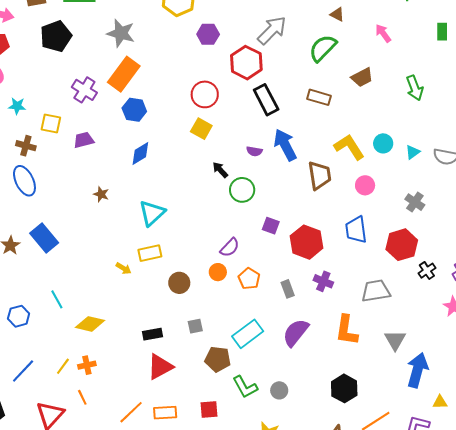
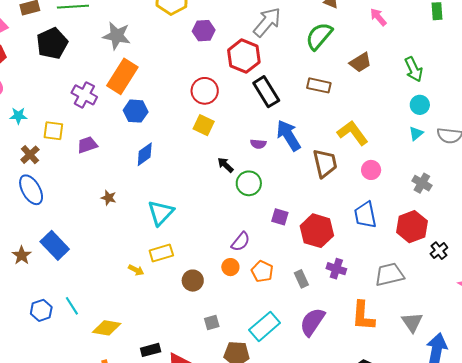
cyan circle: (383, 143) -> (420, 105), moved
brown cross: (26, 146) -> (30, 155), turned 36
blue hexagon: (19, 316) -> (41, 310), moved
black rectangle: (153, 334) -> (151, 350), moved

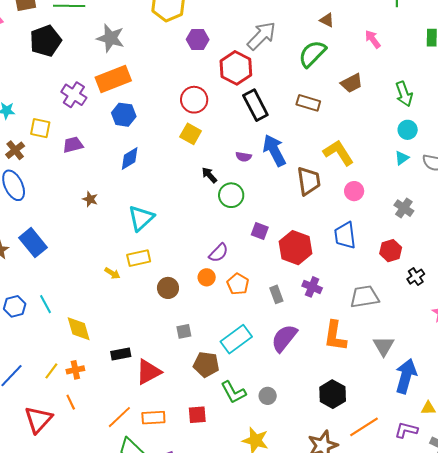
orange rectangle: (122, 76) -> (113, 79), turned 32
red hexagon: (412, 227) -> (391, 251), size x0.7
yellow diamond: (107, 328) -> (79, 329), turned 60

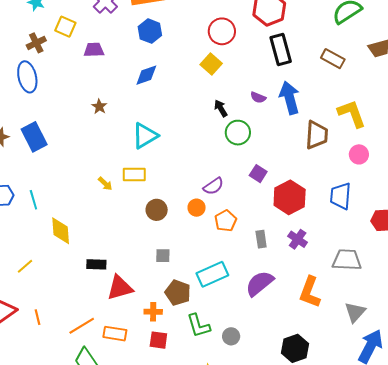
orange cross: (75, 370) -> (153, 312), moved
orange line: (71, 402) -> (38, 317), moved

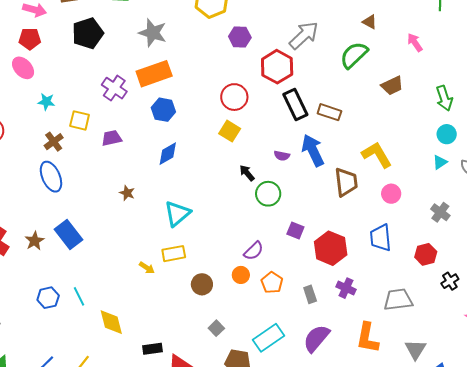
brown rectangle: (333, 59) -> (329, 112), moved
gray square: (163, 256) -> (216, 328), turned -35

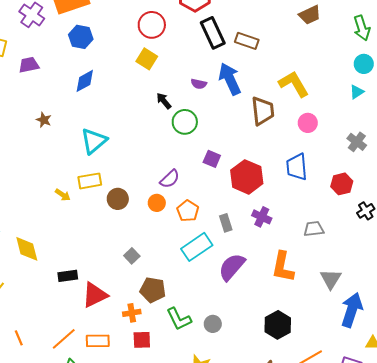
brown circle: (202, 284) -> (118, 199), moved
gray trapezoid: (398, 300) -> (314, 229), size x0.7
cyan rectangle: (268, 338) -> (197, 247), moved

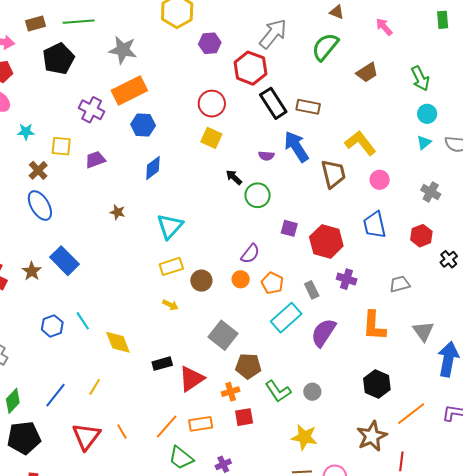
yellow arrow: (63, 195) -> (170, 305), moved
gray square: (132, 256) -> (223, 335), size x1.8

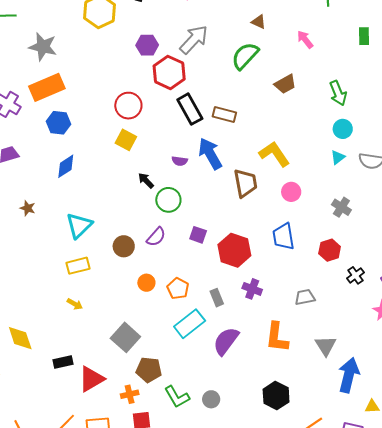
purple hexagon: (210, 43) -> (147, 45), moved
purple semicircle: (250, 254) -> (156, 237), moved
brown circle: (201, 281) -> (124, 246), moved

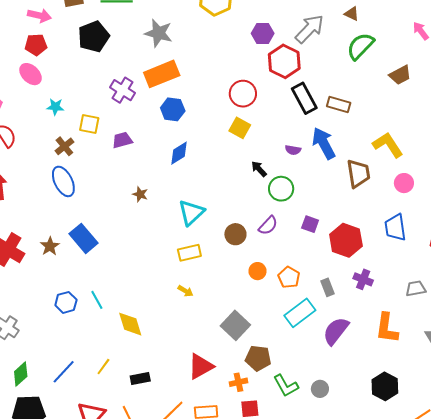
brown triangle: (259, 22) -> (352, 14), moved
black rectangle: (63, 362) -> (140, 379), moved

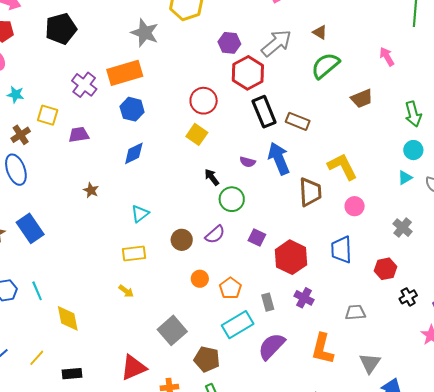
gray star: (158, 33) -> (145, 33), moved
cyan triangle: (191, 213) -> (140, 214), size x0.7
brown pentagon: (258, 358) -> (207, 359), moved

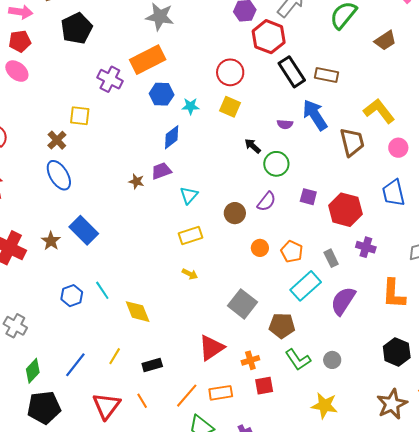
cyan star: (16, 95) -> (191, 106), moved
purple trapezoid: (79, 135) -> (161, 171), moved

